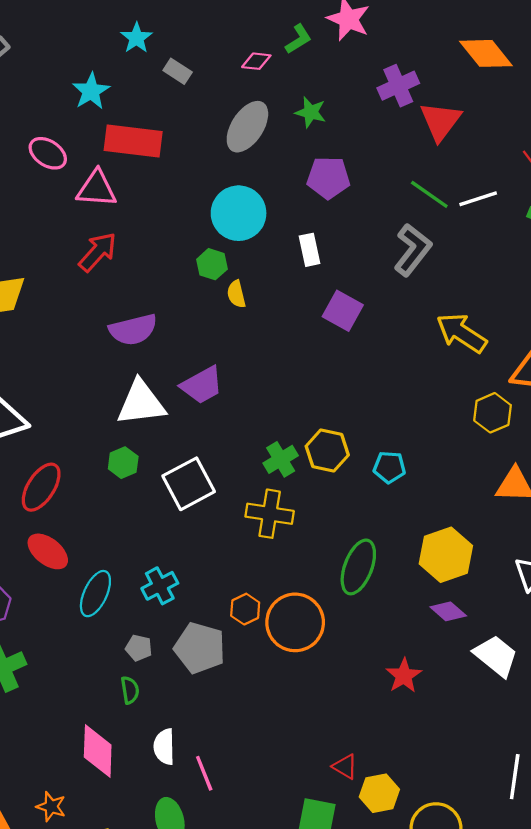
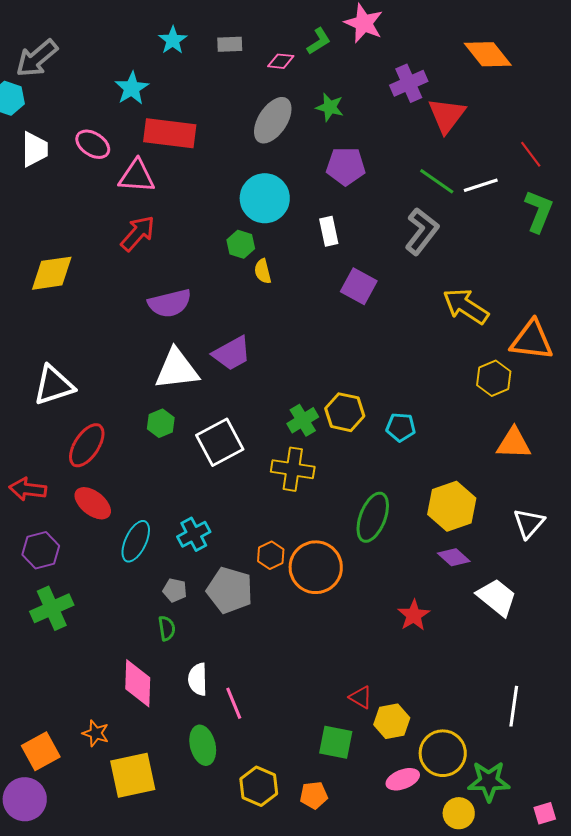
gray rectangle: (178, 71) -> (230, 44), moved, turned -35

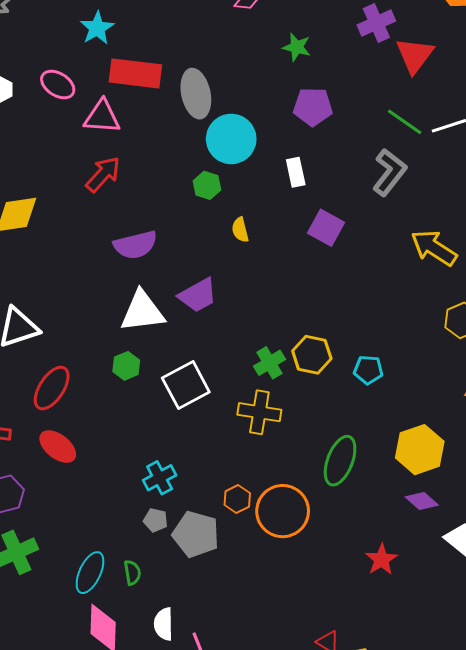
gray ellipse: (273, 120) -> (196, 94), moved, turned -45
yellow semicircle: (263, 271) -> (240, 230), moved
cyan ellipse: (136, 541) -> (90, 573), moved
gray pentagon: (175, 590) -> (156, 520), moved

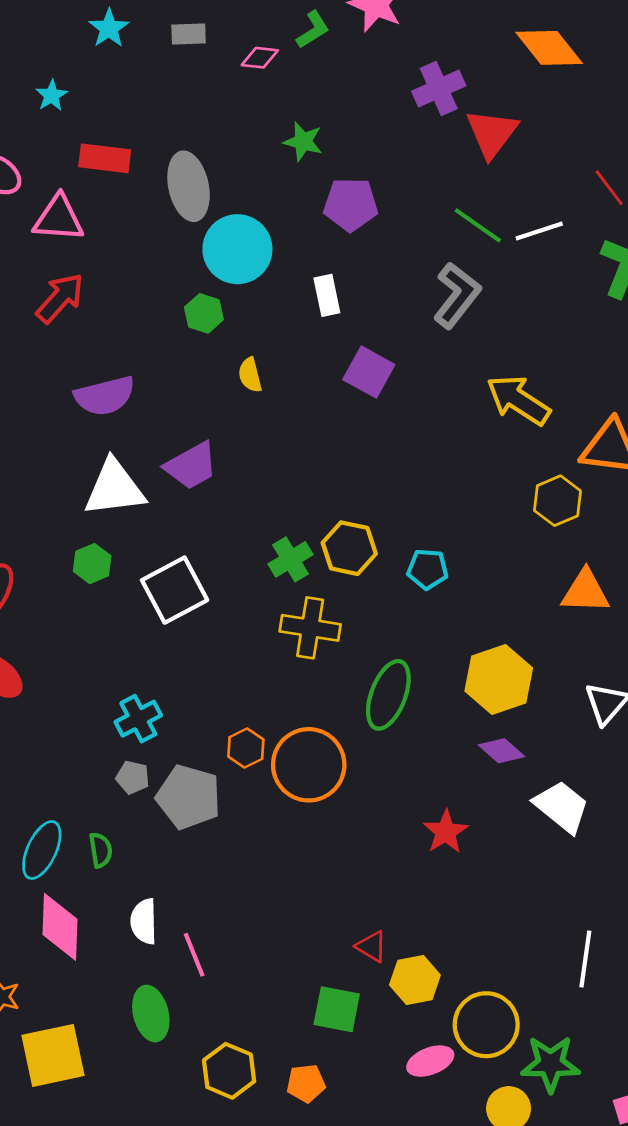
cyan star: (97, 28) -> (52, 95), size x0.7
green star: (297, 47) -> (303, 142), moved
red rectangle: (135, 73) -> (105, 158), size x0.7
yellow cross: (259, 412) -> (310, 628), moved

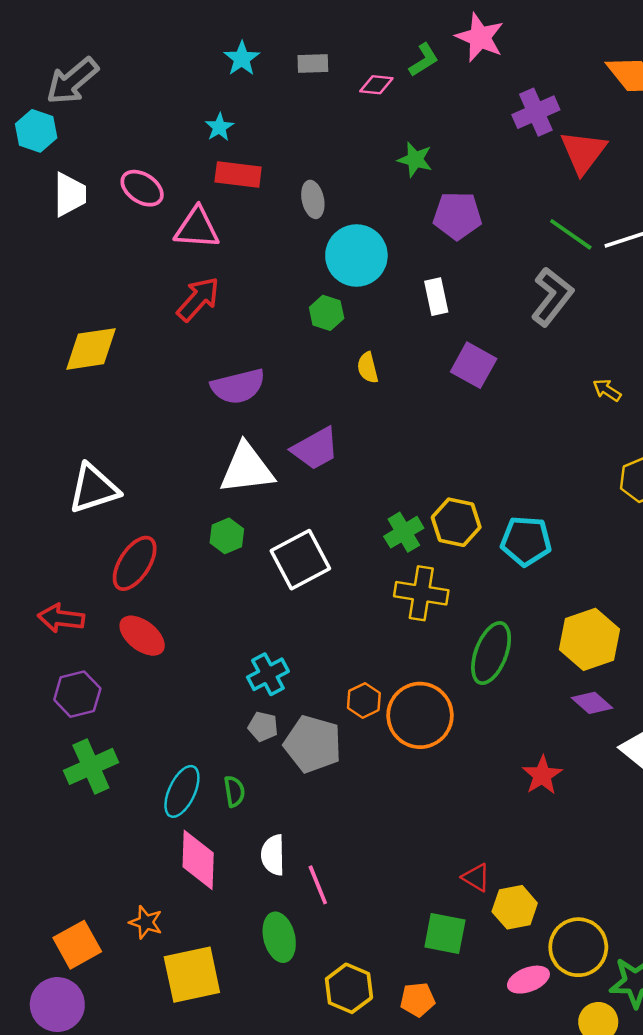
cyan star: (52, 95) -> (219, 127), moved
gray ellipse: (189, 186) -> (313, 199), size x0.6
yellow arrow: (518, 400) -> (607, 390), size x0.5
cyan pentagon: (427, 569) -> (526, 541), size x1.4

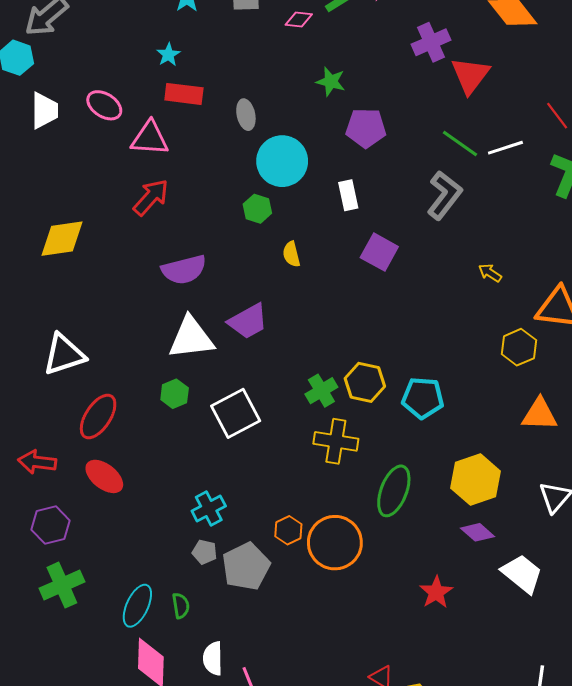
gray pentagon: (313, 744) -> (246, 566), turned 30

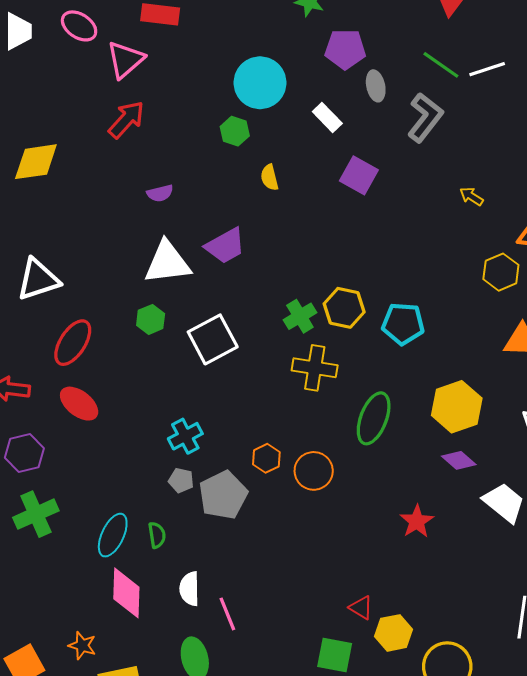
gray ellipse: (246, 115) -> (376, 86), moved
pink triangle: (150, 138) -> (125, 60), turned -45
white rectangle: (348, 195) -> (327, 117), turned -32
purple semicircle: (184, 270) -> (160, 193), size x0.6
orange circle: (335, 543) -> (314, 471), size x0.7

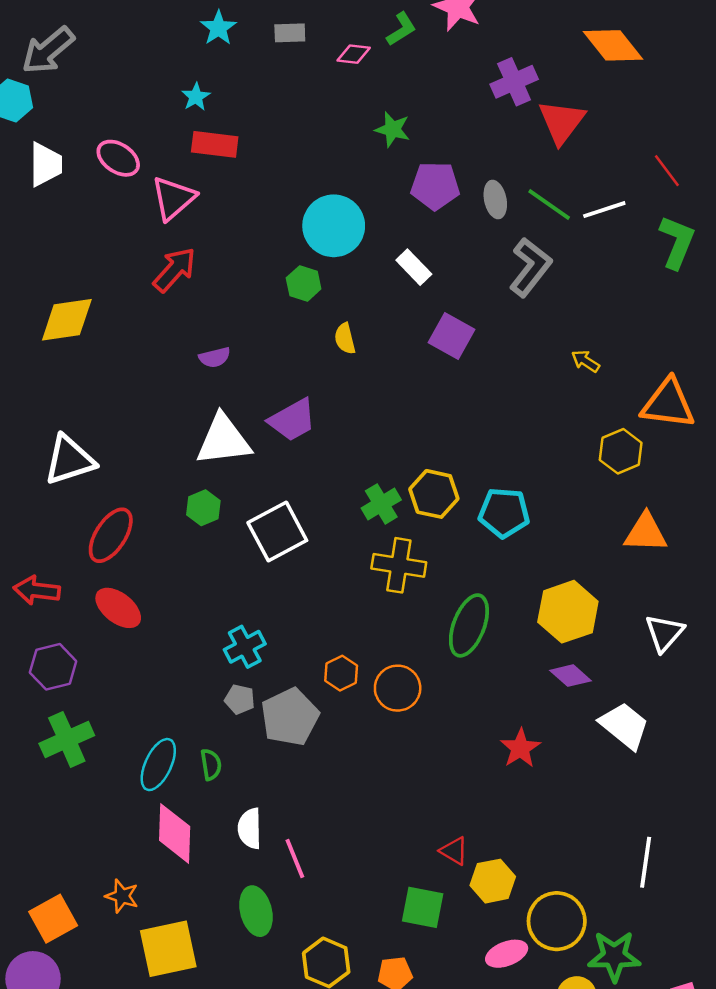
gray ellipse: (376, 86) -> (495, 200), moved

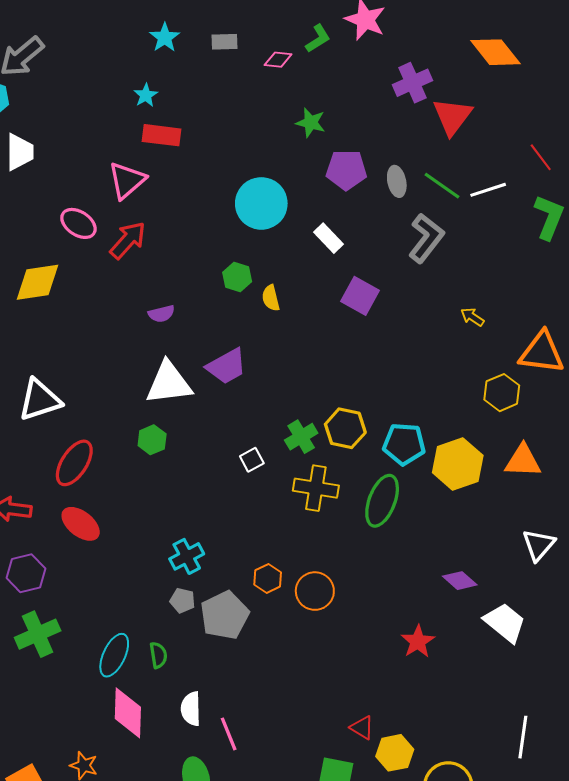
pink ellipse: (118, 158) -> (78, 223), moved
green hexagon: (304, 283) -> (237, 277), moved
white square: (277, 531) -> (252, 460), moved, size x0.5
yellow hexagon: (568, 612) -> (458, 464), moved
green ellipse: (469, 625) -> (382, 501), moved

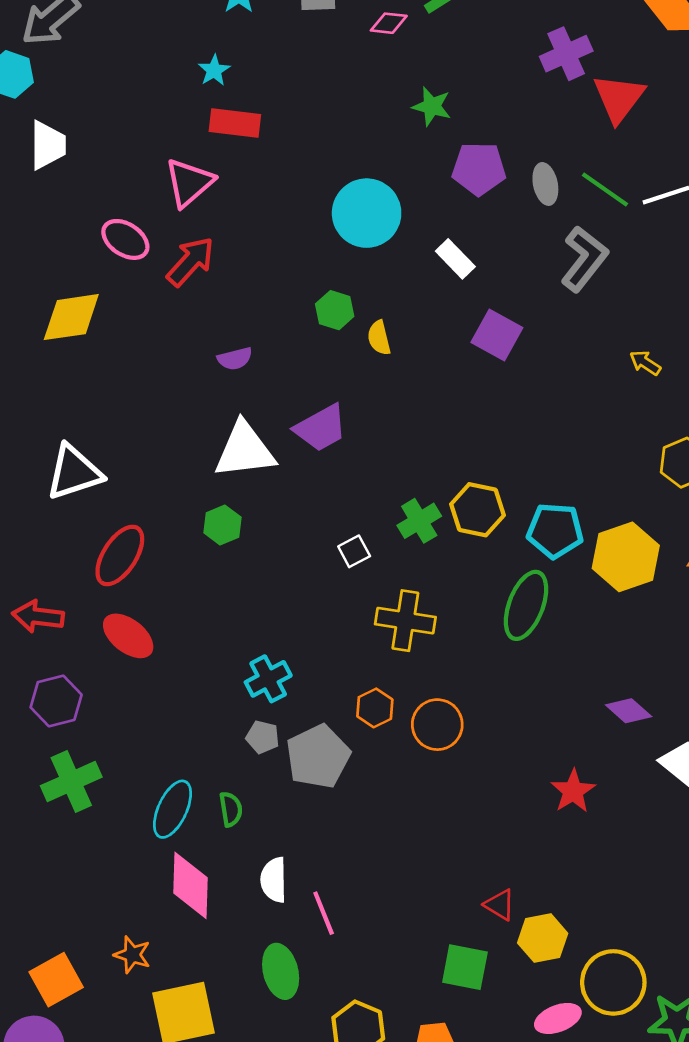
yellow cross: (316, 488) -> (405, 621), moved

